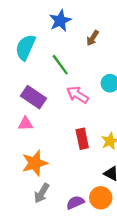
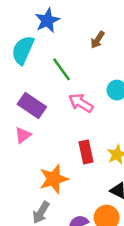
blue star: (60, 21) -> (47, 20), moved
pink triangle: (25, 124) -> (23, 135), turned -35
orange star: (35, 163) -> (54, 179), moved

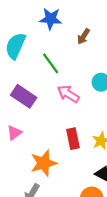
blue star: (47, 20) -> (51, 19), moved, turned 30
pink triangle: (23, 135) -> (14, 133), moved

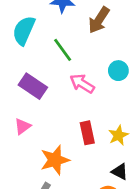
brown arrow: (83, 36) -> (99, 20), size x1.5

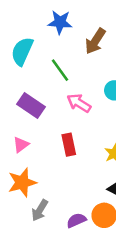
red rectangle: (87, 133) -> (69, 145), moved
orange star: (55, 160) -> (22, 182), moved

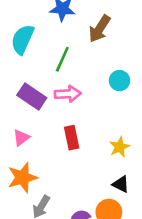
green line: (60, 70) -> (62, 59), turned 60
pink arrow: (79, 103) -> (68, 94), moved, turned 145

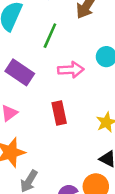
pink arrow: (68, 94) -> (71, 70), moved

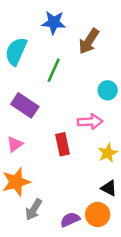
pink arrow: (71, 70) -> (90, 122), moved

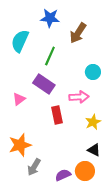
purple rectangle: (25, 105) -> (44, 84), moved
pink triangle: (15, 144) -> (19, 99), moved

